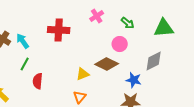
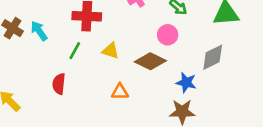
green line: (25, 64) -> (75, 51), moved
yellow triangle: (83, 74) -> (111, 51), moved, turned 40
orange triangle: (80, 97) -> (120, 92), moved, turned 48

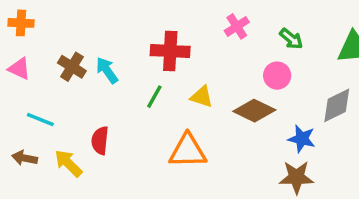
red semicircle: (59, 84) -> (100, 140), moved
orange triangle: (120, 92) -> (188, 151), moved, size x1.6

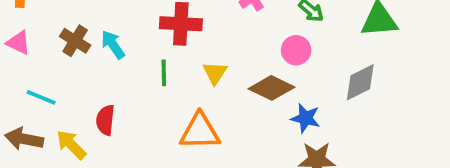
green line: (154, 97) -> (164, 73), turned -30
yellow triangle: (202, 97) -> (215, 73), turned 45
blue star: (302, 139) -> (305, 118), moved
brown arrow: (25, 158) -> (24, 139), size x1.4

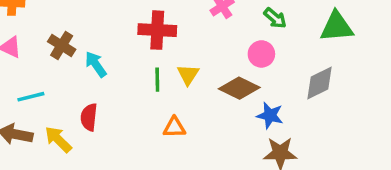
cyan arrow: (113, 45) -> (96, 64), moved
green line: (164, 73) -> (157, 80), moved
cyan line: (41, 97) -> (31, 97), turned -36
orange triangle: (200, 131) -> (174, 127), size x0.6

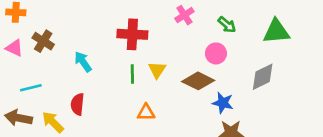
brown cross: (62, 45) -> (43, 41), moved

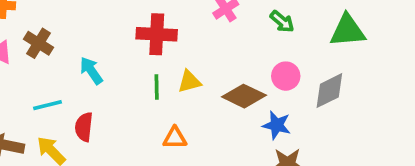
pink circle: (216, 53) -> (286, 76), moved
yellow triangle: (157, 70) -> (189, 81), turned 42
cyan line: (31, 88) -> (48, 105), moved

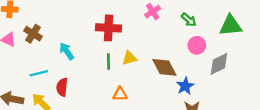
pink circle: (286, 76) -> (197, 45), moved
brown diamond: (244, 96) -> (164, 67), turned 36
blue star: (277, 125) -> (185, 86), turned 30

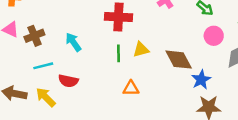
brown cross: (33, 34) -> (34, 36), moved, turned 36
red semicircle: (62, 87) -> (68, 81), turned -84

